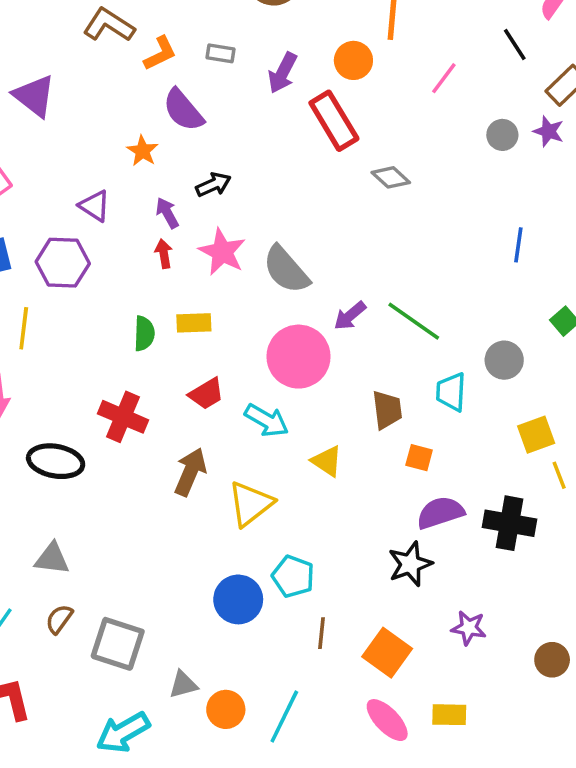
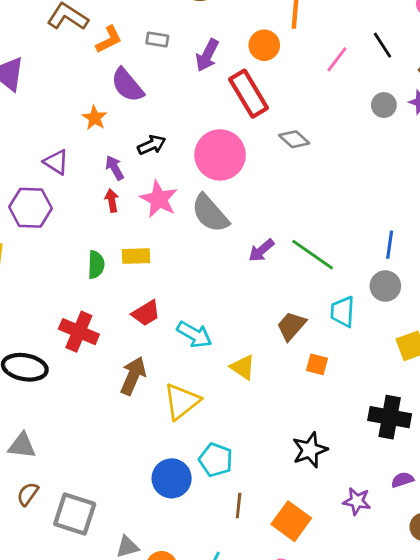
black line: (515, 44) -> (382, 45), moved
blue line: (518, 245) -> (390, 245), moved
pink circle: (298, 357) -> (220, 155), moved
brown trapezoid: (387, 410) -> (291, 326), turned -132
purple semicircle: (440, 513) -> (402, 480), moved, size x0.6

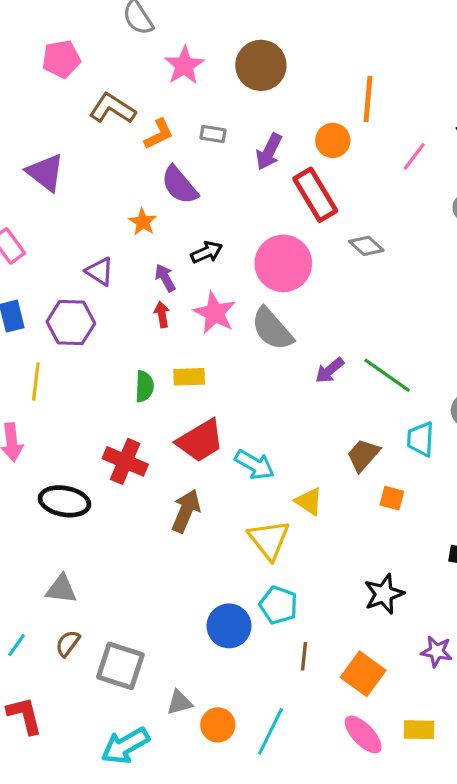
red trapezoid: (146, 313) -> (200, 441), size x1.5
yellow triangle: (182, 401) -> (269, 540), moved, turned -30

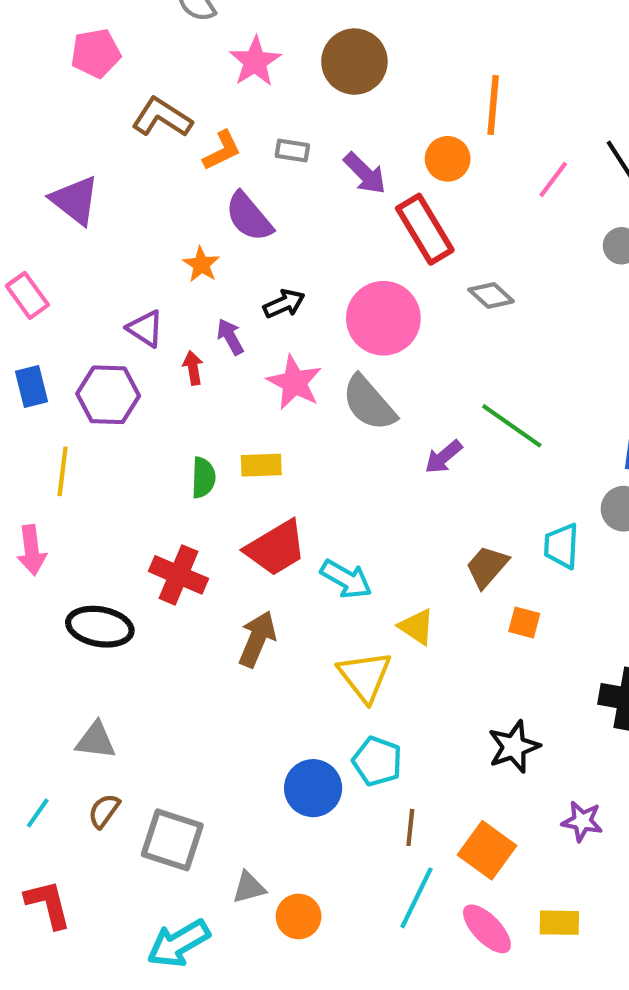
purple arrow: (269, 152) -> (365, 173), turned -72
red arrow: (162, 315) -> (193, 368), moved
green line: (387, 375) -> (512, 426), moved
cyan line: (271, 731) -> (417, 898), moved

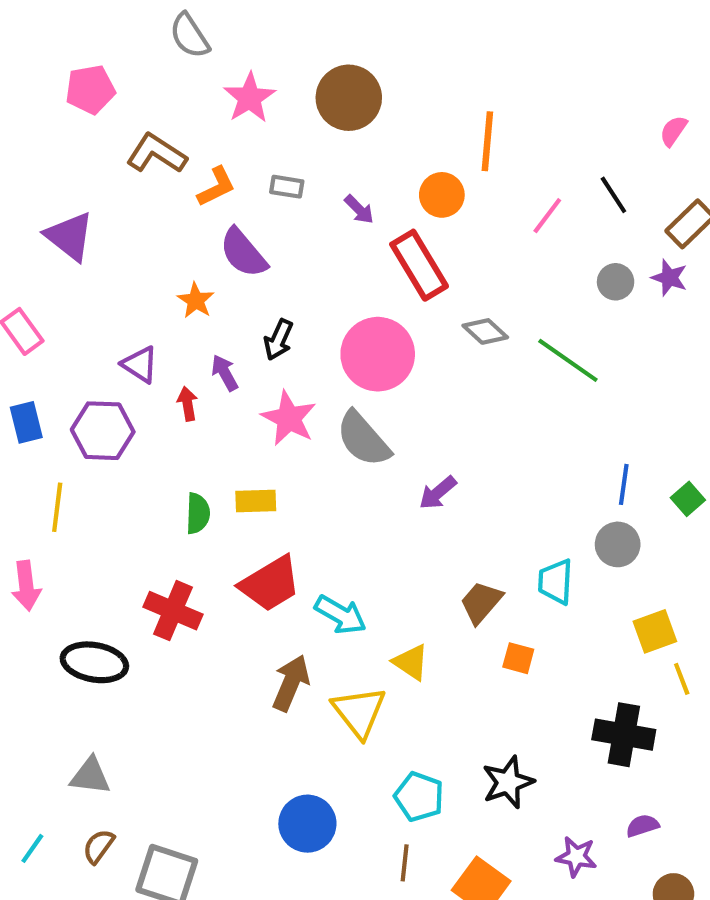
purple arrow: (365, 173) -> (359, 209), size x0.7
black arrow: (284, 304) -> (278, 340), turned 138
green line: (512, 426) -> (568, 360), moved
brown arrow: (257, 639) -> (291, 683), moved
cyan pentagon: (377, 761) -> (419, 797), moved

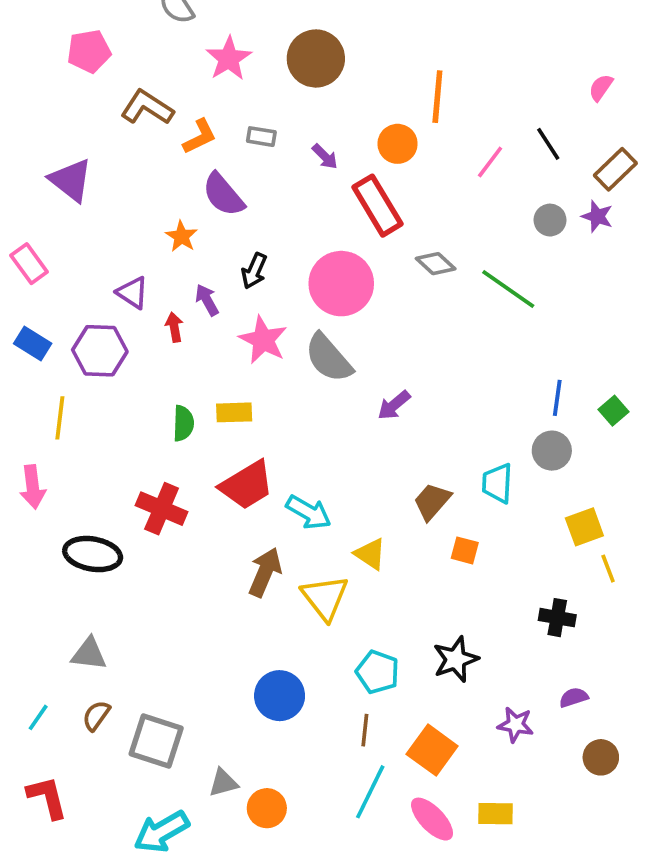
blue rectangle: (26, 422) -> (33, 343), turned -44
black cross: (624, 735) -> (557, 618), size x0.7

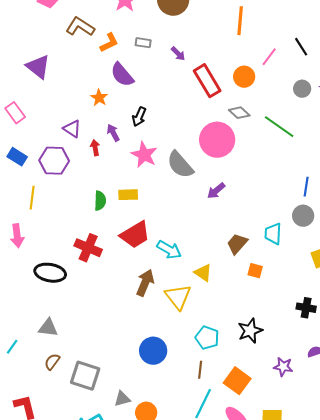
orange circle: (398, 144) -> (244, 77), moved
pink circle: (341, 284) -> (217, 140), moved
cyan line: (38, 717) -> (12, 347), moved

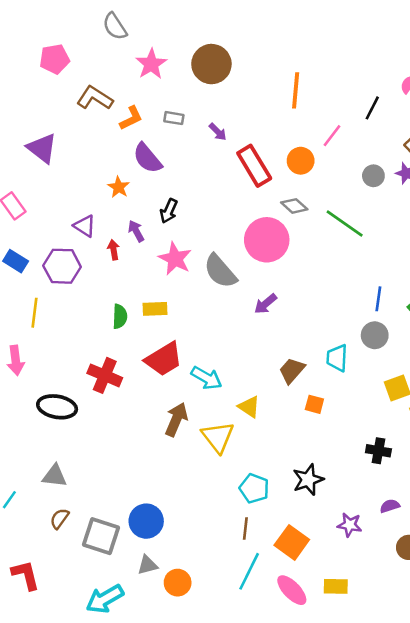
black line: (301, 47) -> (372, 108), moved, turned 60
blue circle: (153, 351) -> (146, 521), moved

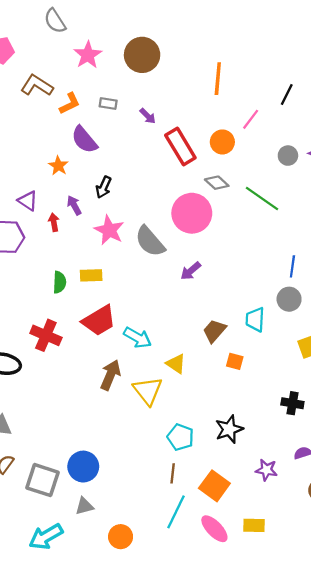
orange circle: (178, 583) -> (121, 537), moved

